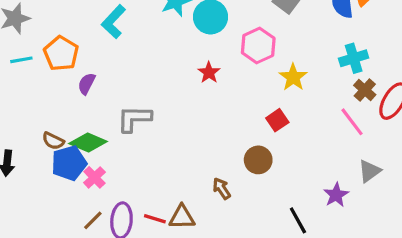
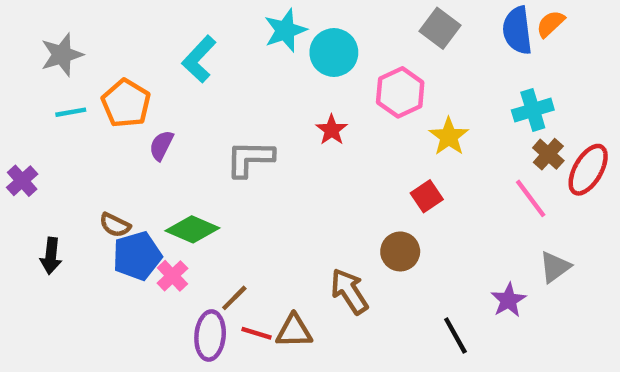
gray L-shape: (134, 119) -> (250, 159), moved
green diamond: (88, 142) -> (192, 229), moved
brown arrow: (222, 189) -> (349, 291), size x1.5
brown line: (93, 220) -> (234, 298), moved

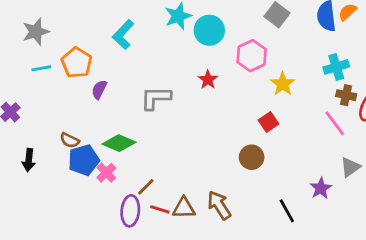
brown cross: (548, 154) -> (346, 95), turned -30
brown arrow: (349, 291) -> (219, 205), moved

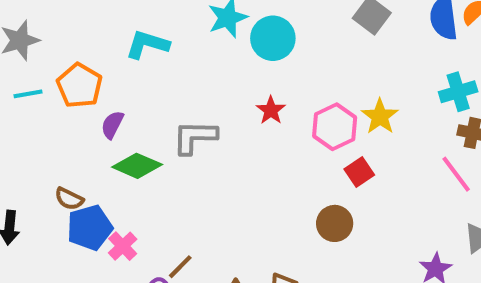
cyan L-shape: (123, 34) -> (147, 44), turned 64
pink hexagon: (252, 56) -> (335, 127), moved
green diamond: (119, 143) -> (137, 166), moved

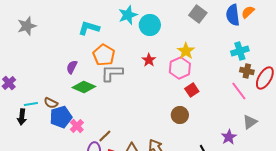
orange pentagon: (79, 86) -> (104, 55), moved
cyan line: (28, 94) -> (31, 104), moved
yellow star: (380, 116) -> (186, 51), moved

